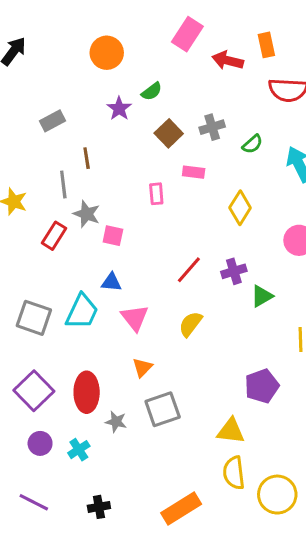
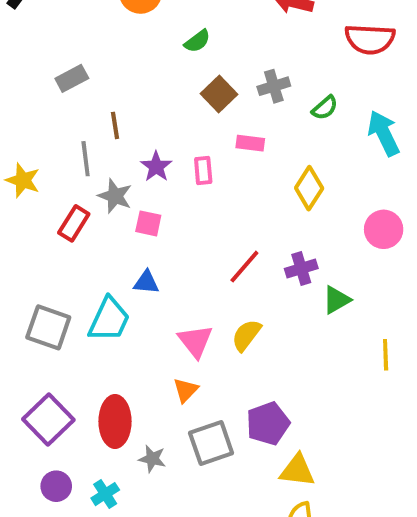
purple star: (119, 109) -> (156, 167), moved
pink triangle: (135, 318) -> (195, 341), moved
purple pentagon: (262, 386) -> (268, 423), moved

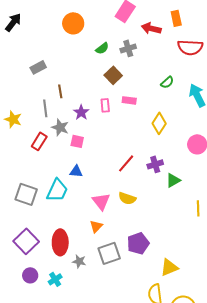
gray cross: (274, 86) -> (128, 48), moved
pink rectangle: (203, 171) -> (105, 105), moved
yellow semicircle: (246, 335) -> (127, 198), turned -108
yellow triangle: (297, 470) -> (169, 267), moved, turned -30

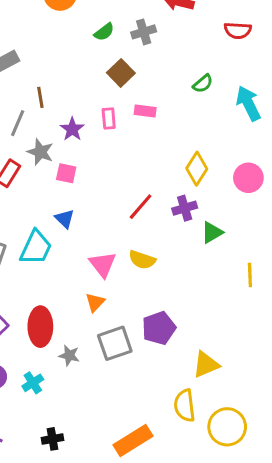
red semicircle: (190, 47) -> (238, 30), size x0.7
gray line: (45, 108) -> (18, 123), turned 30
yellow diamond: (159, 123) -> (197, 169), moved
blue triangle: (76, 171) -> (65, 219), turned 40

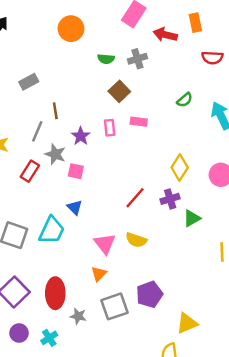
green semicircle: (104, 32) -> (106, 59), turned 42

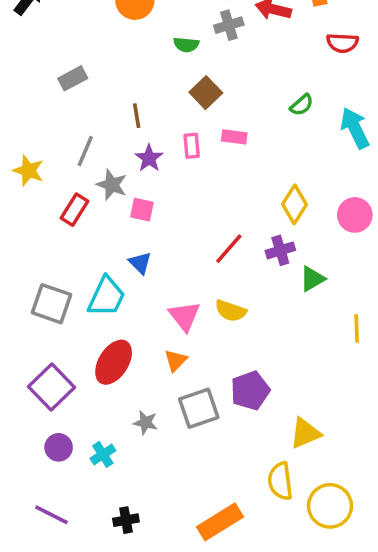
gray cross: (137, 59) -> (229, 25), moved
brown line: (55, 111) -> (137, 116), moved
red ellipse: (55, 293) -> (114, 362), moved, turned 32

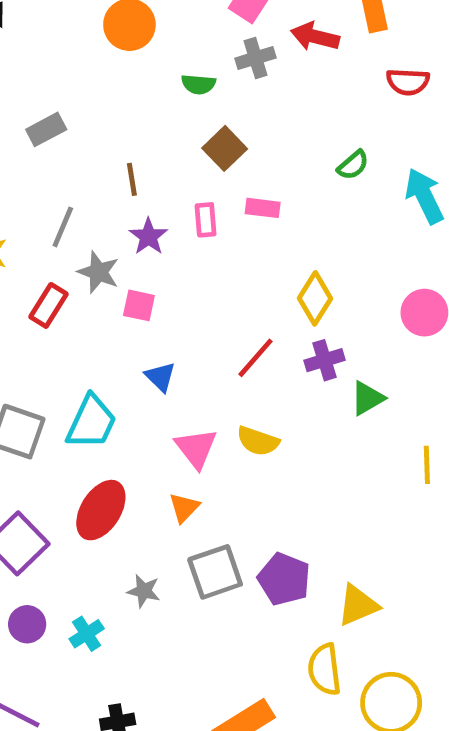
yellow diamond: (295, 204) -> (315, 298), moved
blue triangle: (140, 263) -> (160, 377), moved
purple pentagon: (250, 391) -> (284, 579), moved, turned -30

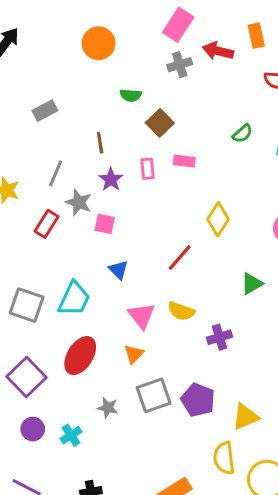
green semicircle: (198, 84) -> (131, 95), moved
purple cross: (325, 360) -> (219, 337), moved

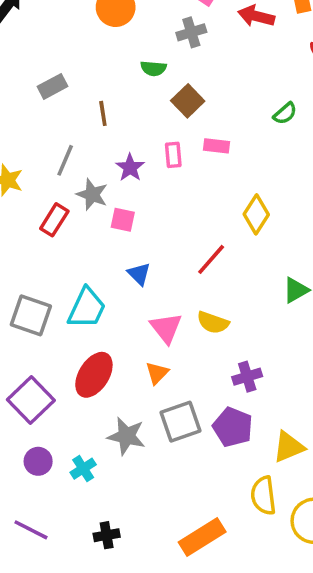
gray cross: (180, 65) -> (191, 32), moved
brown line: (100, 143) -> (103, 113), moved
purple cross: (219, 337) -> (247, 377), moved
gray star: (108, 408) -> (126, 436), size x1.5

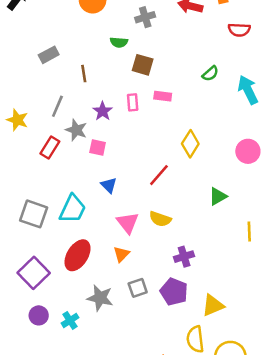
brown square: (188, 101) -> (143, 65), turned -30
gray square: (180, 422) -> (138, 288), size x0.7

